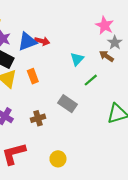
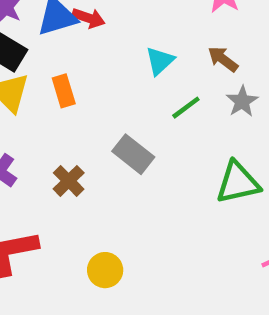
gray star: (115, 43) -> (242, 101), moved
brown cross: (38, 118) -> (69, 181), turned -32

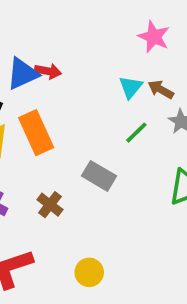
cyan triangle: (160, 61) -> (131, 87), moved
orange rectangle: (64, 91) -> (36, 133), size x1.6

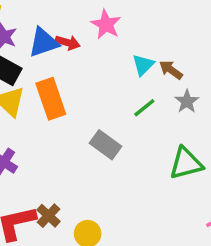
pink star: (154, 37) -> (106, 24), moved
brown cross: (50, 205) -> (49, 216), moved

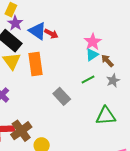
pink star: (106, 24) -> (93, 42), moved
blue triangle: (44, 42) -> (38, 31), turned 42
brown cross: (49, 216) -> (21, 131), size x1.5

